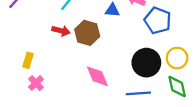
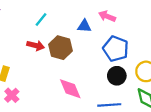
blue pentagon: (158, 20) -> (116, 49), moved
black circle: (146, 63) -> (117, 76), size x0.7

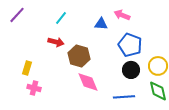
brown hexagon: (60, 48) -> (79, 56), moved
pink cross: (12, 95) -> (34, 88), turned -32

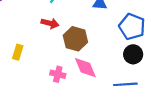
pink cross: (34, 88) -> (58, 74), moved

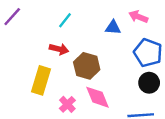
yellow rectangle: (18, 52) -> (41, 80), moved, size x1.6
pink cross: (58, 74) -> (67, 104), turned 32

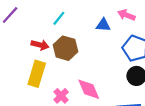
red arrow: (59, 49) -> (40, 45), moved
brown hexagon: (87, 66) -> (66, 48), moved

